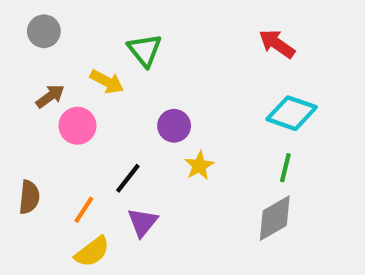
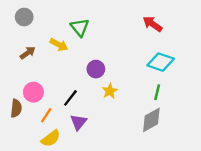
pink circle: (77, 126) -> (33, 92), moved

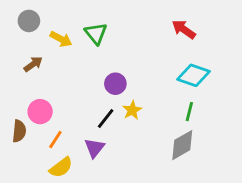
yellow arrow: (59, 45) -> (61, 39), moved
black line: (70, 98) -> (106, 119), moved

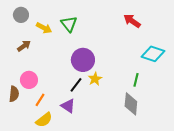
cyan diamond: (194, 75) -> (153, 54), moved
purple circle: (115, 84) -> (83, 60), size x1.5
gray diamond: (182, 145) -> (131, 104), turned -55
purple triangle: (94, 148) -> (68, 106), turned -35

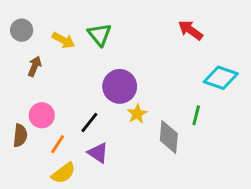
gray circle: (21, 15) -> (22, 30), moved
brown arrow: (24, 46) -> (35, 66), turned -32
black line: (76, 85) -> (89, 122), moved
gray diamond: (131, 104) -> (169, 137), moved

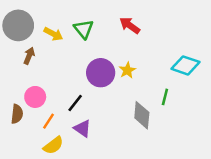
gray circle: (22, 30) -> (18, 25), size x1.6
red arrow: (190, 30) -> (130, 25), moved
yellow star: (137, 114) -> (127, 70), moved

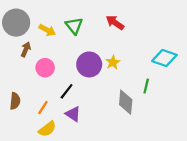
pink circle: (35, 97) -> (45, 68), moved

